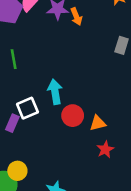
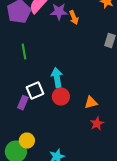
red circle: (73, 116) -> (61, 97), moved

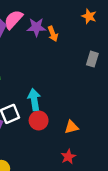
red star: (97, 124) -> (68, 157), moved

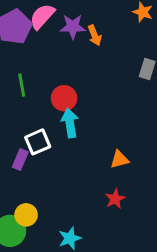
red circle: (39, 120) -> (64, 98), moved

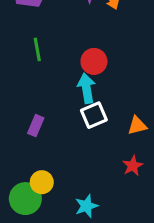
red circle: (64, 98) -> (94, 61), moved
white square: (38, 142) -> (94, 115), moved

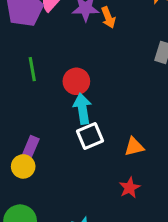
red circle: (94, 61) -> (76, 81), moved
yellow circle: (42, 182) -> (23, 166), moved

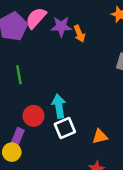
red circle: (76, 81) -> (33, 116), moved

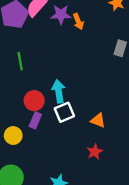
purple rectangle: (18, 136) -> (35, 120), moved
orange triangle: (100, 136) -> (98, 120), turned 35

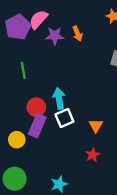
purple star: (61, 15) -> (55, 36), moved
purple rectangle: (35, 120) -> (37, 126), size x1.5
orange triangle: (98, 120) -> (96, 126), turned 40

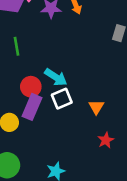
cyan arrow: (59, 99) -> (56, 77), turned 132
red star: (93, 155) -> (106, 140), moved

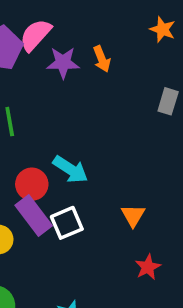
white square: (62, 99) -> (67, 223), moved
purple rectangle: (32, 107) -> (34, 216), turned -60

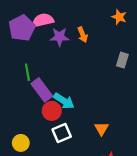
pink semicircle: (35, 35) -> (43, 20), turned 35
red circle: (32, 184) -> (52, 111), moved
purple rectangle: (34, 216) -> (42, 90), moved

